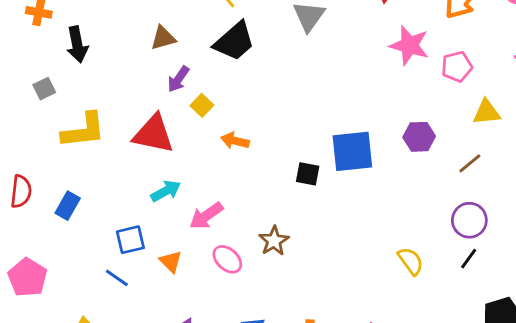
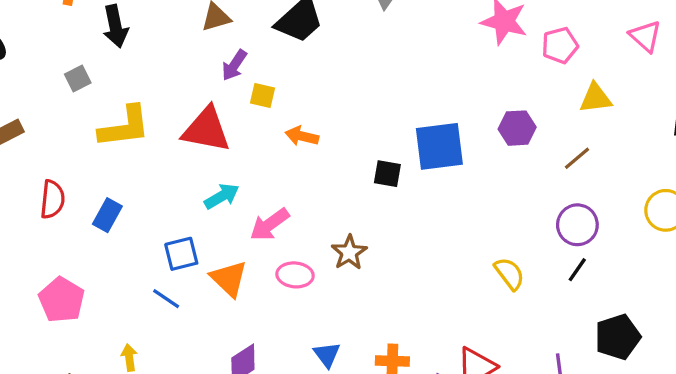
yellow square: (202, 105) -> (263, 95), turned -30
pink ellipse: (227, 259) -> (295, 275), turned -36
orange triangle: (171, 262) -> (229, 279), size x1.4

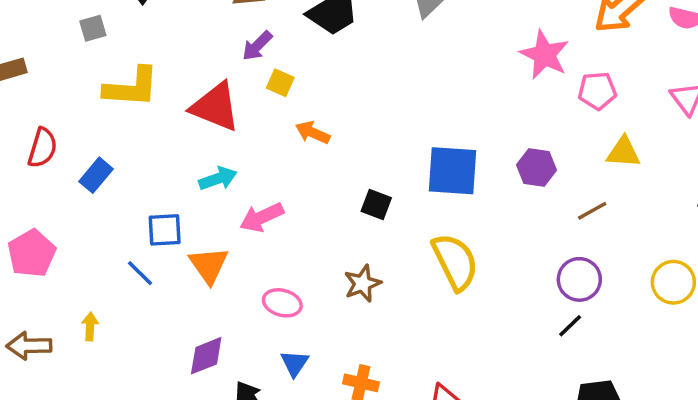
black square: (387, 174) -> (376, 204), moved
brown star: (349, 252) -> (363, 284), moved
yellow semicircle: (509, 274) -> (455, 262), moved, size x1.6
pink ellipse: (295, 275) -> (282, 303), moved

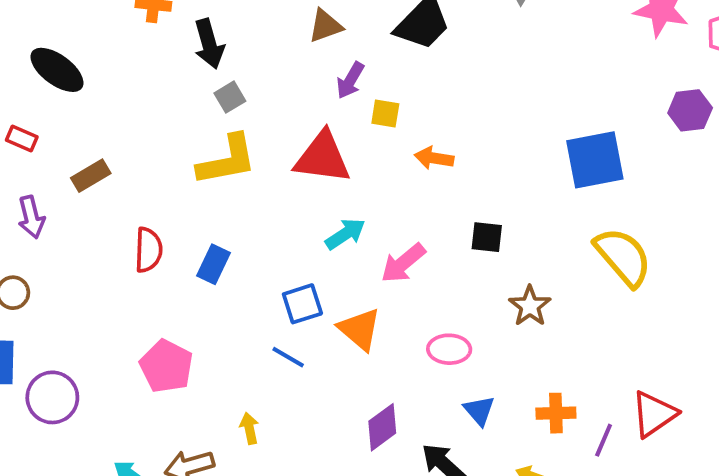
gray square: (93, 28) -> (230, 97), moved
purple hexagon: (537, 168) -> (690, 110), moved
black square: (376, 204) -> (487, 237), moved

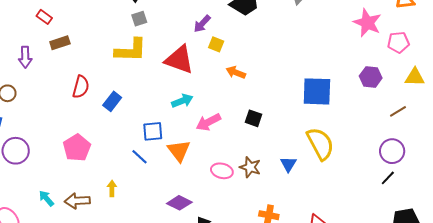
red rectangle: (22, 139) -> (44, 17), moved
brown star: (530, 306) -> (250, 167), moved, turned -30
blue triangle: (479, 411) -> (288, 164), moved
purple diamond: (382, 427) -> (179, 203), turned 50

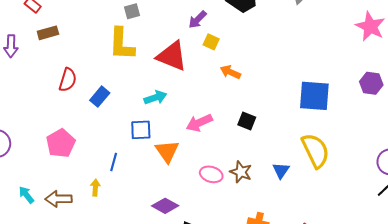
yellow L-shape: (131, 50) -> (122, 44), turned 88
cyan arrow: (182, 101) -> (155, 98), moved
blue line: (140, 157) -> (114, 162), moved, turned 60

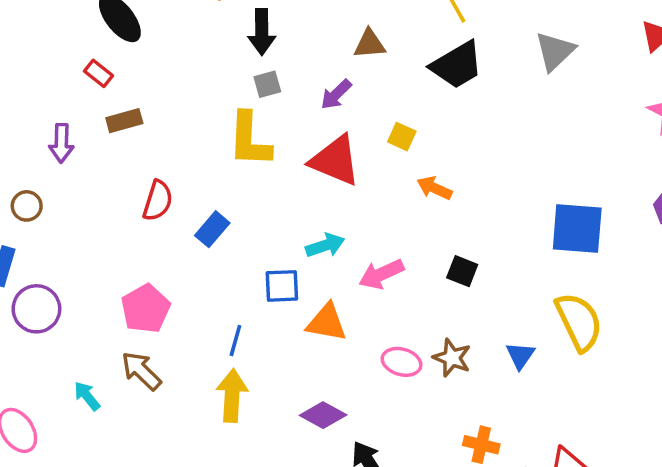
purple arrow: (197, 20) -> (336, 94), moved
cyan arrow: (155, 98) -> (325, 245), moved
orange triangle: (167, 151) -> (327, 322), turned -45
yellow arrow: (95, 188) -> (232, 396), moved, size x1.8
brown arrow: (59, 199) -> (141, 371), moved, turned 45

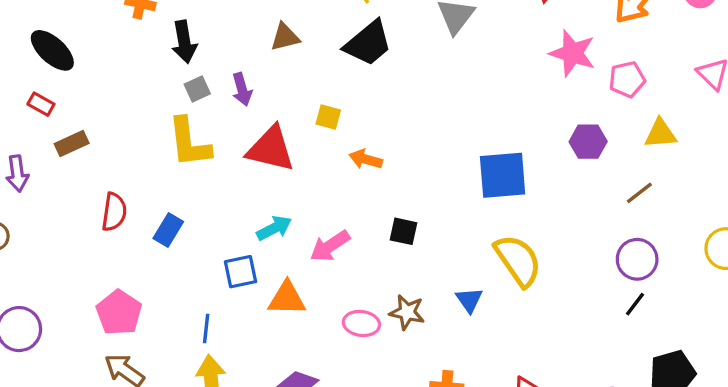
purple arrow: (336, 94) -> (242, 89), moved, turned -52

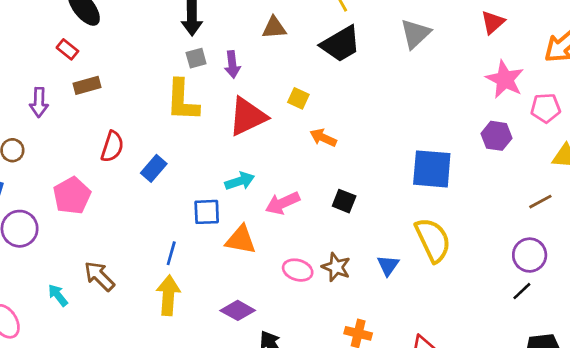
purple hexagon: (588, 142) -> (496, 136), moved
red triangle: (271, 149) -> (248, 116), turned -48
pink pentagon: (119, 313) -> (72, 196), moved

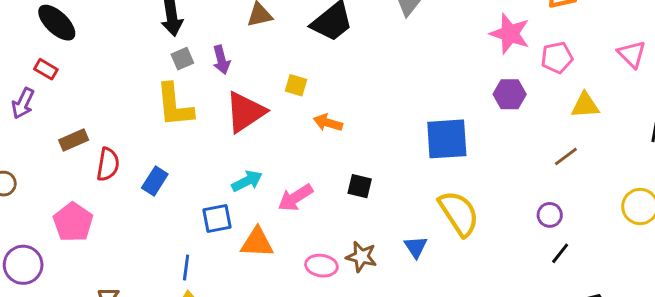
brown rectangle: (87, 85) -> (74, 140), moved
purple arrow: (39, 102) -> (23, 103), moved, turned 32
purple circle: (530, 255) -> (550, 215), moved, size x0.7

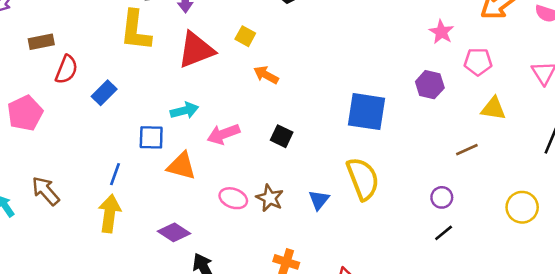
pink star: (510, 34) -> (441, 32), size x0.7

